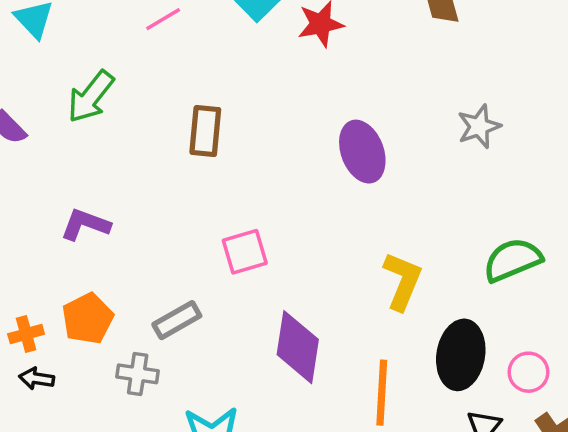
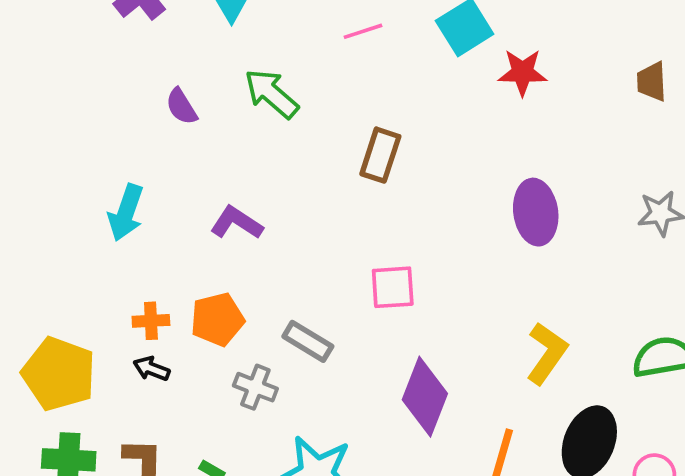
green arrow: (91, 97) -> (271, 94), turned 80
gray rectangle: (177, 320) -> (308, 341), turned 48

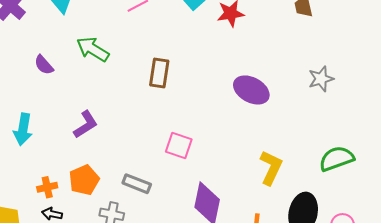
purple ellipse: (536, 212) -> (251, 90), turned -44
purple L-shape: (237, 223) -> (86, 124), turned 124
pink square: (393, 287) -> (179, 146), turned 32

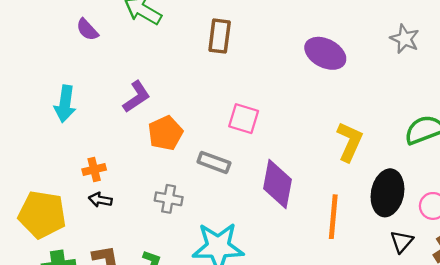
gray star: (321, 79) -> (405, 39), turned -30
orange pentagon: (84, 180) -> (165, 133), moved
gray rectangle: (137, 184) -> (214, 162), moved

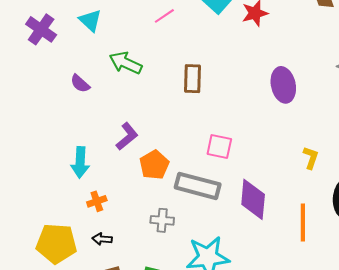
purple ellipse: (325, 53) -> (283, 85), turned 56
cyan arrow: (65, 104) -> (80, 162), moved
yellow L-shape: (350, 142) -> (311, 158), size x0.7
gray rectangle: (214, 162) -> (198, 186), size x1.6
black arrow: (100, 200) -> (102, 239), moved

